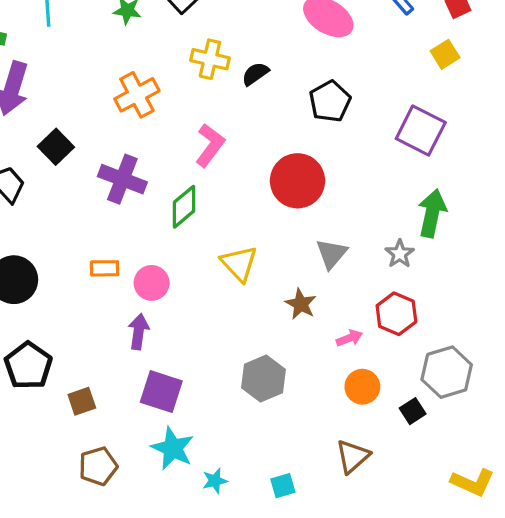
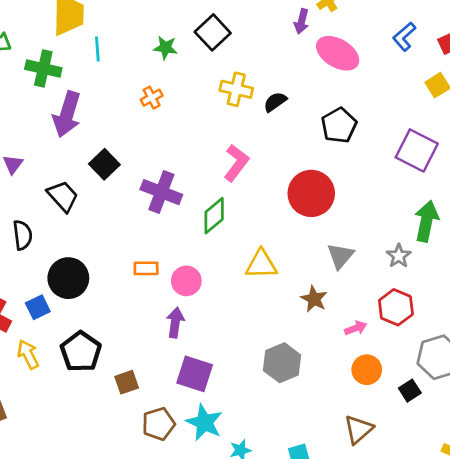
orange cross: (137, 95) -> (152, 98), moved, size x0.6
yellow triangle: (239, 263) -> (261, 264), turned -48
brown pentagon: (98, 466) -> (159, 424), moved

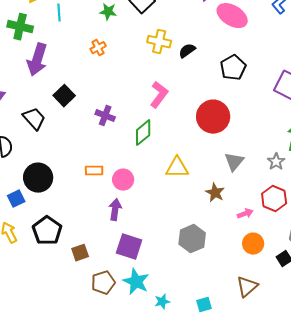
purple cross: (161, 192) -> (105, 116), size x0.7

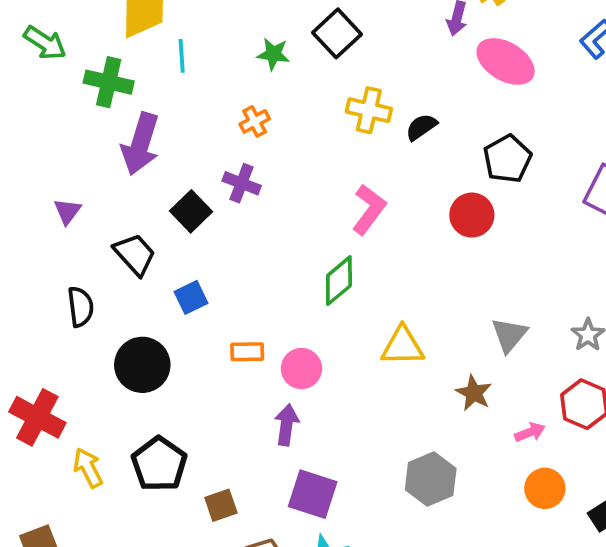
purple cross: (105, 116) -> (242, 183), moved
red circle: (213, 117) -> (472, 215), moved, size x0.7
blue square: (16, 199) -> (191, 297), moved

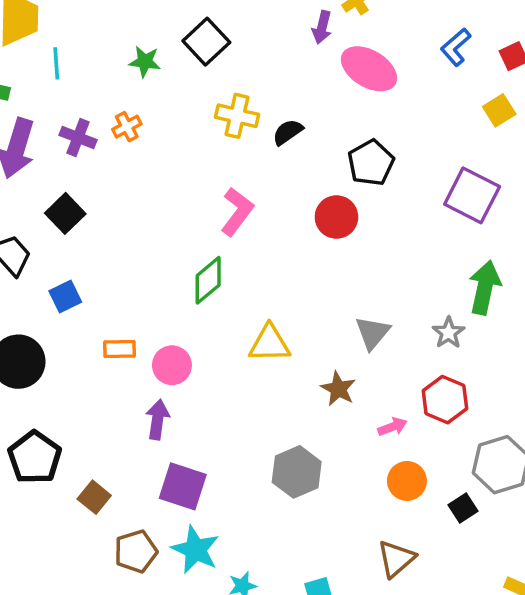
purple cross: (242, 183) -> (78, 137), moved
brown square: (221, 505) -> (94, 497), turned -32

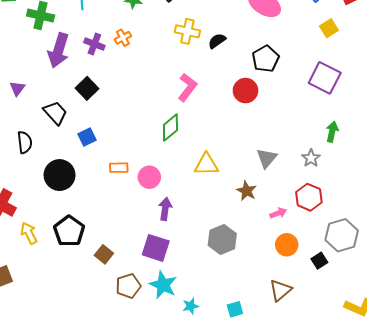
yellow square: (499, 110) -> (329, 28), moved
green arrow: (485, 288) -> (332, 132), size x0.7
purple arrow: (157, 419) -> (165, 209), moved

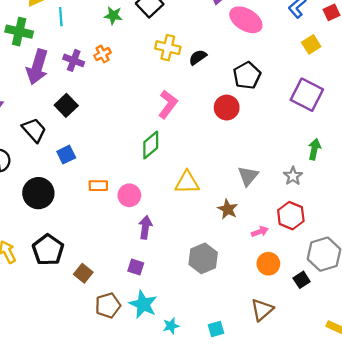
purple square: (156, 248) -> (136, 267), size x0.6

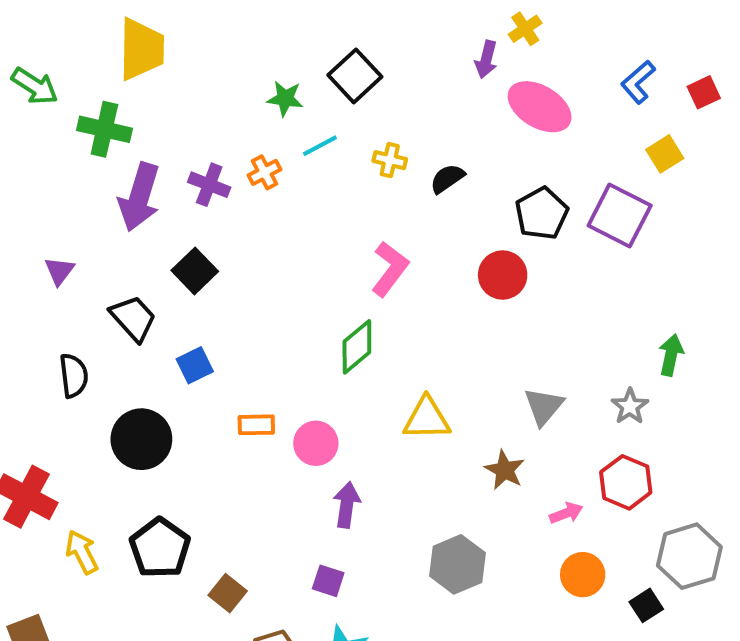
cyan line: (61, 17) -> (320, 146), moved, turned 66
yellow cross: (168, 48) -> (390, 160), size x0.7
purple square: (307, 95) -> (620, 215), moved

